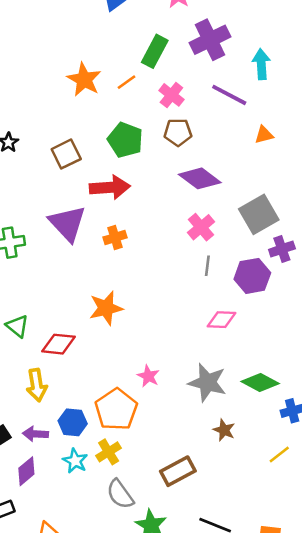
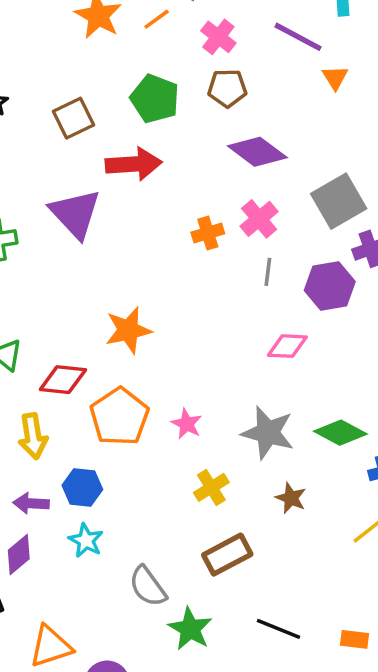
orange triangle: (264, 135) -> (335, 78), moved, turned -48
orange cross: (115, 237) -> (208, 233), moved
orange pentagon: (116, 410) -> (119, 417), moved
yellow cross: (109, 452) -> (211, 487), moved

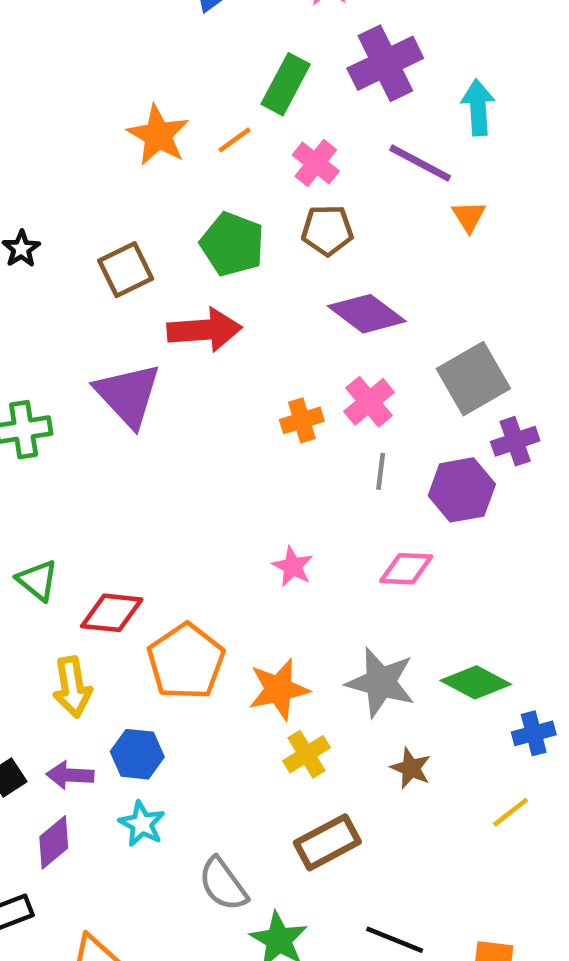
orange star: (128, 330) -> (279, 689), moved
pink star: (187, 424) -> (293, 566), moved

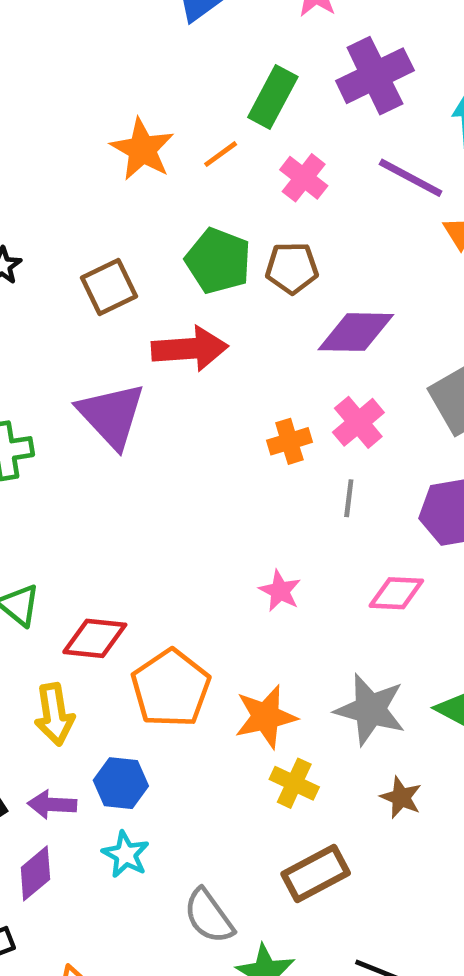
brown pentagon: (327, 230) -> (292, 268), moved
purple diamond: (367, 314) -> (356, 332), turned -36
gray line: (381, 471) -> (349, 498), moved
yellow cross: (306, 754) -> (294, 783), turned -33

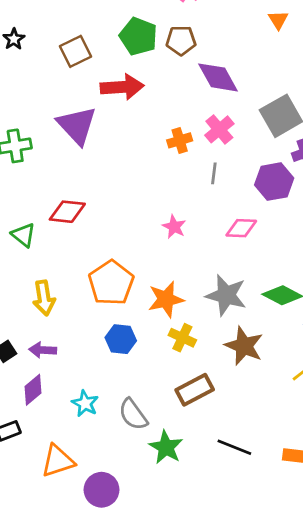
purple diamond: (356, 332) -> (218, 77), turned 60
red diamond: (95, 638) -> (67, 212), moved
blue hexagon: (121, 783) -> (121, 339), moved
brown star: (401, 797) -> (244, 346), size x1.6
cyan star: (126, 854) -> (85, 403), moved

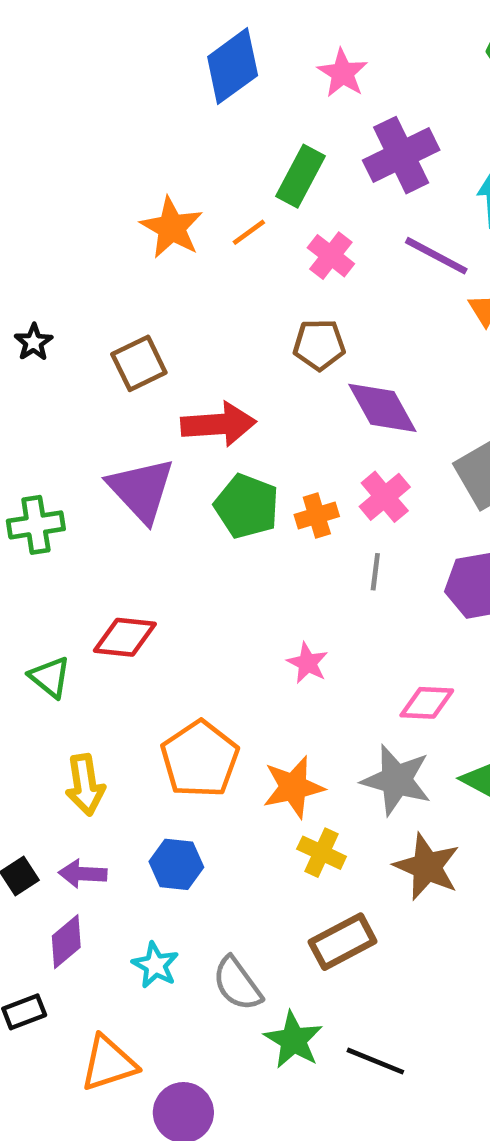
green pentagon: (139, 36) -> (247, 506), moved
pink diamond: (241, 228) -> (427, 703), moved
blue hexagon: (121, 339) -> (176, 864), moved
black line: (234, 447) -> (375, 1061), moved

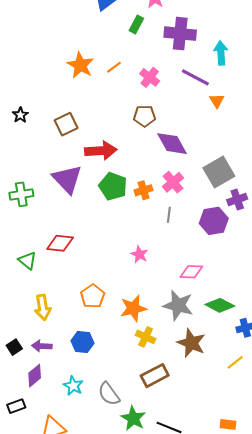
purple cross: (401, 155) -> (180, 34), turned 32
green rectangle: (300, 176) -> (136, 24), moved, size x0.7
orange pentagon: (200, 759) -> (93, 296), size x0.7

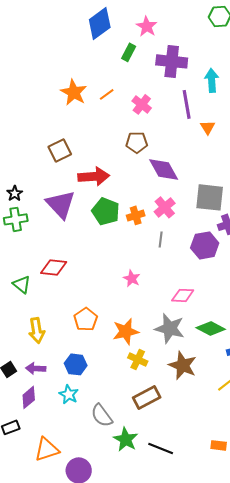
purple line: (195, 77) -> (187, 104), turned 52
black star: (20, 115) -> (15, 193), moved
gray square: (219, 172) -> (210, 197), turned 36
cyan star: (73, 386) -> (69, 394), moved

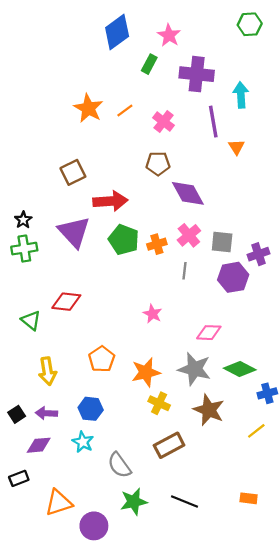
gray square: (210, 197) -> (222, 242), moved, size x0.7
purple diamond: (29, 397) -> (39, 445), turned 35
green star: (126, 439) -> (134, 502), moved, turned 30

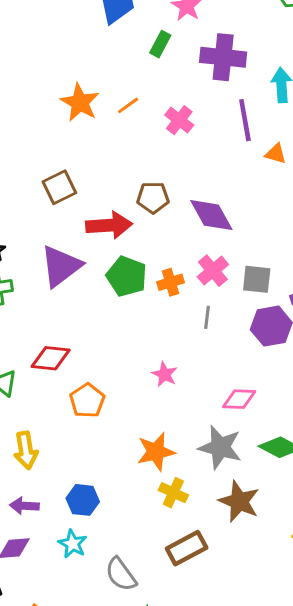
orange triangle: (236, 147) -> (276, 154), turned -42
brown pentagon: (158, 164) -> (153, 197), moved
purple triangle: (74, 232) -> (61, 266), turned 36
orange pentagon: (102, 359) -> (87, 401), moved

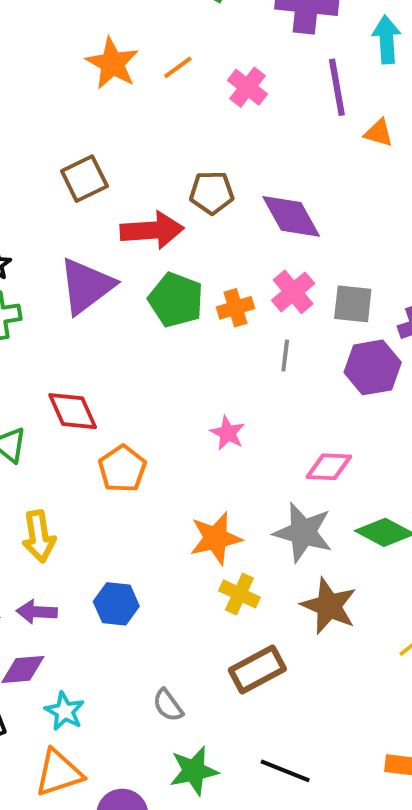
red diamond: (51, 358) -> (73, 411), turned 60
cyan star: (73, 544) -> (65, 711), moved
gray semicircle: (121, 574) -> (168, 705), size x0.7

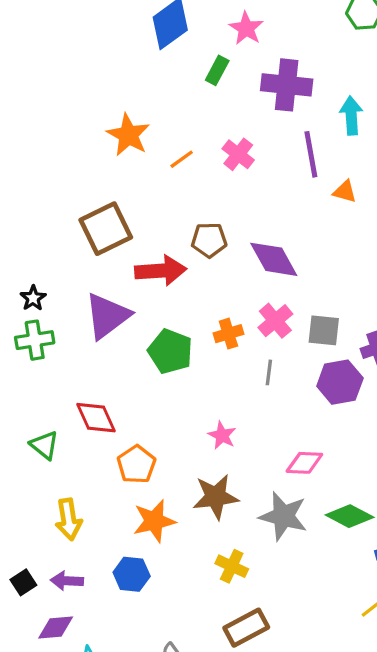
orange line: (178, 67) -> (182, 159), moved
brown square: (84, 179) -> (106, 229), size x1.4
green pentagon: (176, 300) -> (170, 351), moved
orange star: (216, 538) -> (154, 521), moved
brown star: (329, 606) -> (216, 497), moved, turned -30

